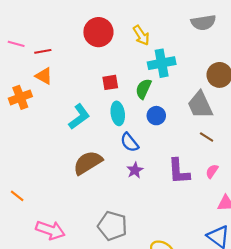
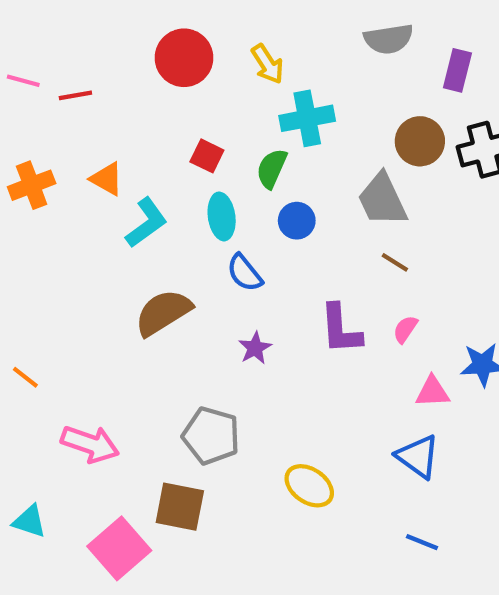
orange triangle: (44, 76) -> (107, 179), moved
red square: (110, 82) -> (207, 156), turned 35
purple star: (135, 170) -> (255, 348), moved

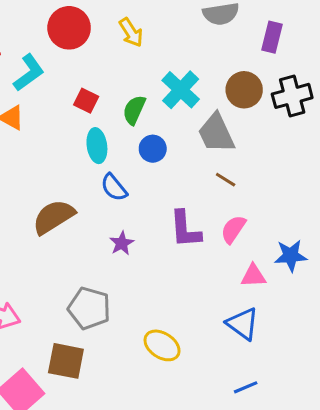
cyan cross: (307, 118) -> (181, 90), moved, turned -36
cyan L-shape: (146, 223) -> (29, 73), moved
pink semicircle: (405, 329) -> (233, 229), size x1.4
blue line: (422, 542) -> (246, 387), turned -45

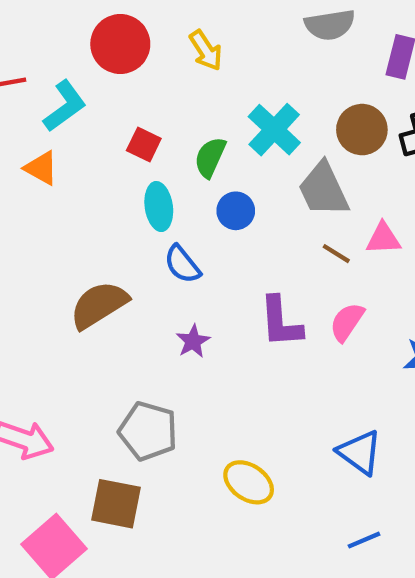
pink triangle: (253, 276) -> (383, 239), moved

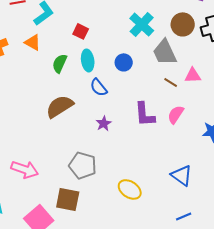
green semicircle: (210, 157) -> (60, 63), moved

